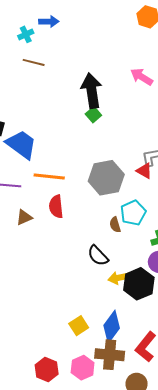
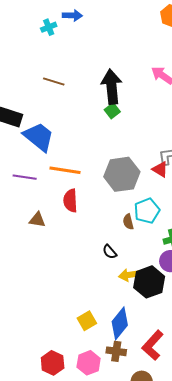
brown line: (34, 62) -> (54, 82), moved
brown triangle: (24, 217) -> (37, 220), moved, turned 30
black semicircle: (98, 256) -> (110, 252), size x0.7
brown cross: (110, 355) -> (116, 351), size x0.7

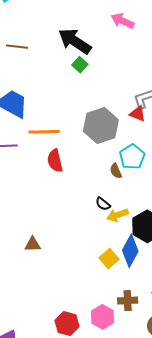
black arrow: (112, 87) -> (75, 41), turned -40
brown triangle: (37, 220) -> (33, 244), moved
yellow arrow: (129, 275) -> (118, 215), moved
yellow square: (87, 321) -> (109, 259), moved
blue diamond: (120, 323) -> (130, 251), moved

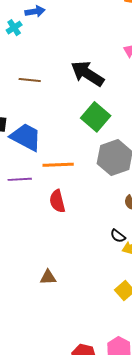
green square: (80, 65) -> (96, 117), moved, size x1.8
red semicircle: (55, 161) -> (57, 201), moved

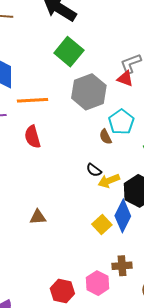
brown triangle: (48, 277) -> (38, 217), moved

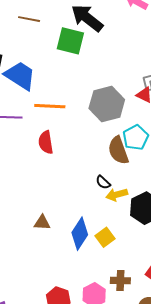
green square: (69, 52) -> (70, 41), moved, turned -32
brown semicircle: (106, 137) -> (118, 150), size x1.8
blue diamond: (123, 216) -> (80, 234), moved

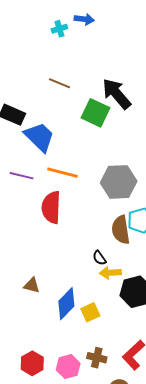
red semicircle: (46, 142) -> (51, 207), size x1.4

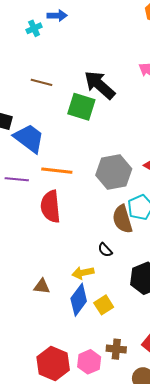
yellow arrow: (110, 273) -> (83, 273), moved
red hexagon: (32, 363) -> (53, 364), size x1.4

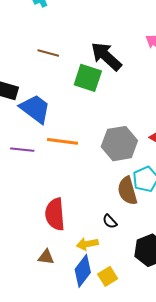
red semicircle: (50, 206) -> (55, 214), moved

